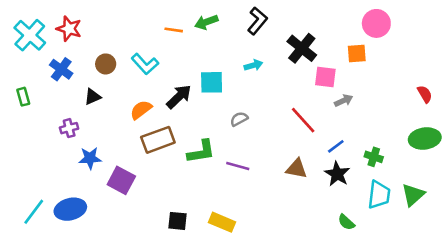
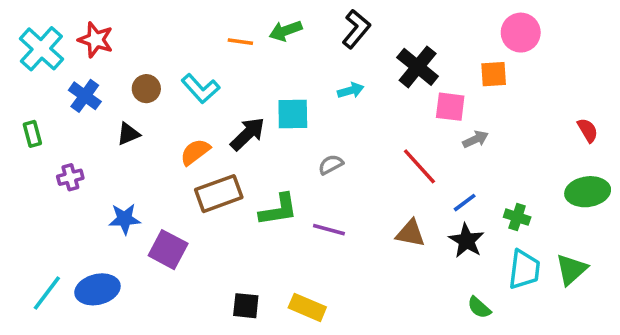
purple cross: (69, 128) -> (70, 177), moved

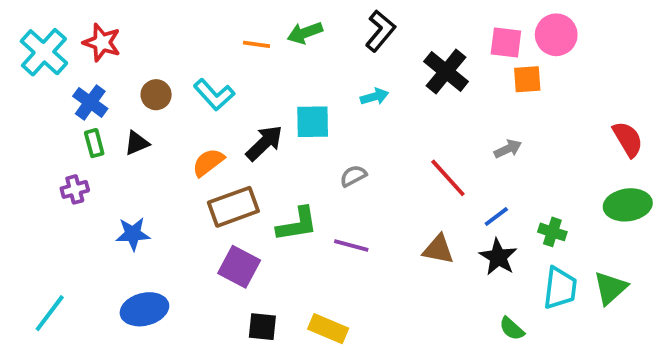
pink square: (450, 107) -> (506, 42), moved
red semicircle: (588, 130) -> (628, 139), size x1.4
green rectangle: (32, 134) -> (94, 143), moved
purple square: (168, 250) -> (239, 267), moved
blue ellipse: (97, 289) -> (144, 309), moved

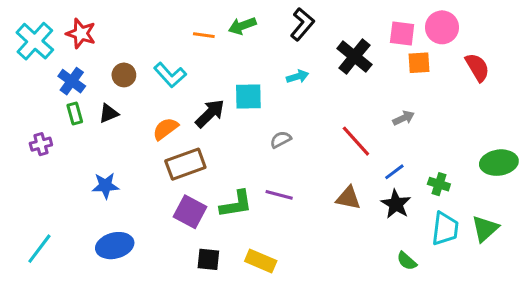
red semicircle: (628, 139) -> (477, 67), moved
purple cross: (75, 189) -> (41, 144), moved
green L-shape: (297, 224) -> (236, 204), moved

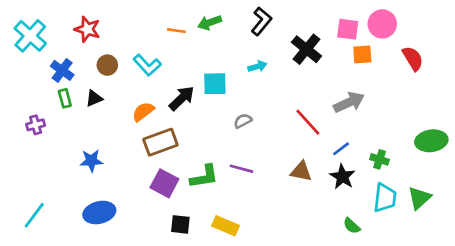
red star: (81, 33) -> (87, 29), moved
gray arrow: (404, 118) -> (349, 102), size x1.6

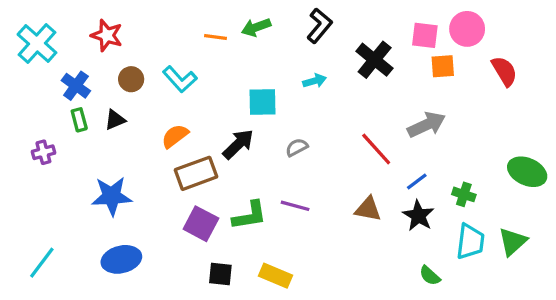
black arrow: (182, 98) -> (238, 144), moved
green ellipse: (431, 141) -> (527, 172), turned 32
blue star: (91, 161) -> (112, 196), size x1.4

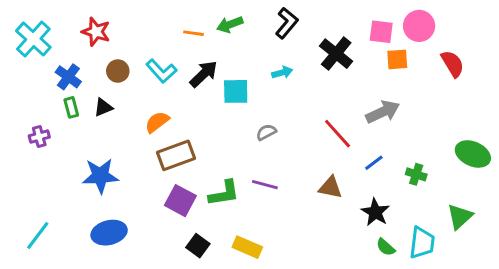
black arrow: (238, 144) -> (204, 74), moved
black star: (418, 216) -> (375, 212), moved
cyan trapezoid: (470, 242) -> (422, 243), moved
black square: (220, 274) -> (198, 246), turned 30

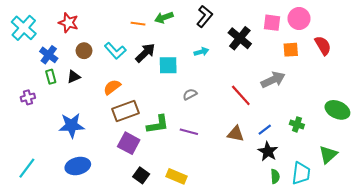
orange square: (397, 59) -> (291, 50), moved
blue line: (374, 163) -> (265, 130), moved
green L-shape: (224, 193) -> (158, 124), moved
green semicircle: (386, 247) -> (275, 176), turned -136

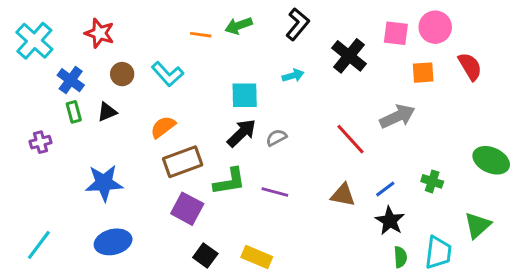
black arrow: (145, 53) -> (242, 133), moved

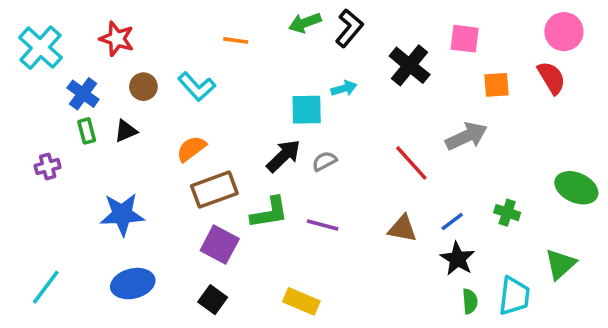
green arrow: (239, 26) -> (305, 23), moved
pink circle: (435, 27) -> (564, 32), moved
cyan square: (245, 95) -> (307, 110), moved
black square: (205, 256) -> (213, 300), moved

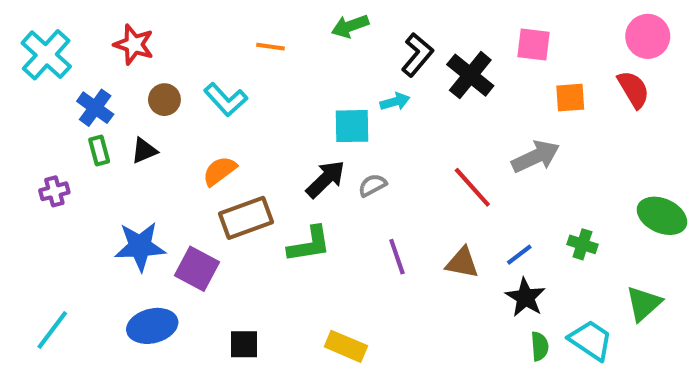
black L-shape: (349, 28) -> (417, 55), moved
purple line: (323, 225) -> (397, 257), moved, turned 56
purple square: (220, 245) -> (197, 269), moved
cyan trapezoid: (514, 296) -> (591, 340), turned -63
black square: (213, 300) -> (244, 344), turned -36

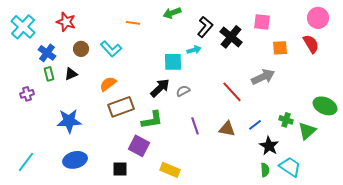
purple square: (197, 269) -> (139, 146), moved
black star: (525, 297) -> (269, 146), moved
green triangle: (644, 303) -> (307, 131), moved

